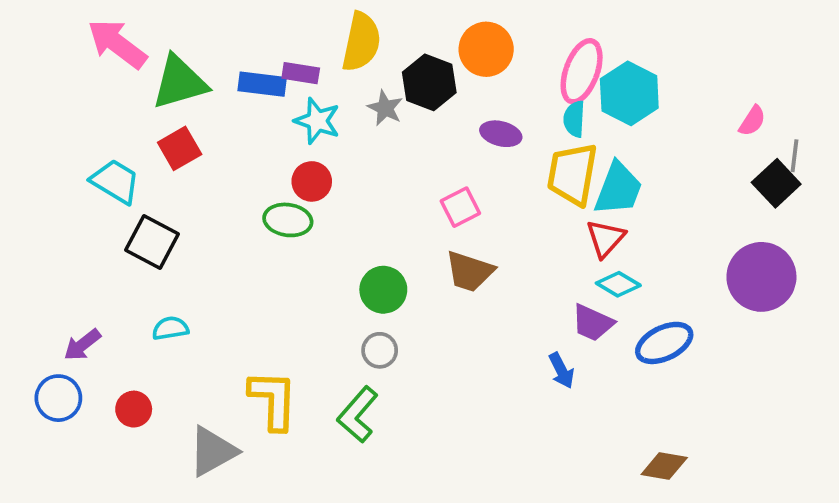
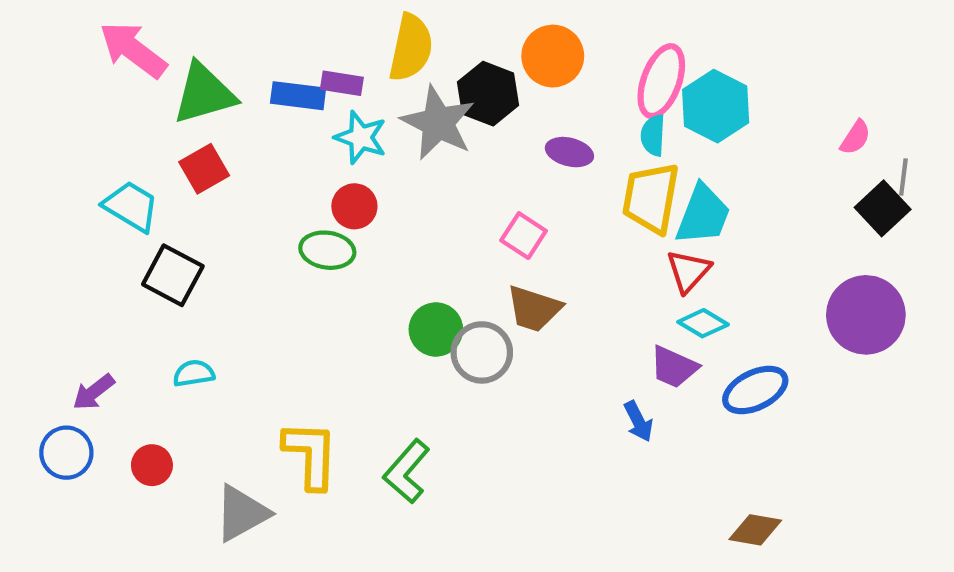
gray star: (385, 108) -> (438, 123), size x1.8
pink square: (460, 207) -> (524, 236), turned -30
gray circle: (380, 350) -> (482, 352), moved, size x1.5

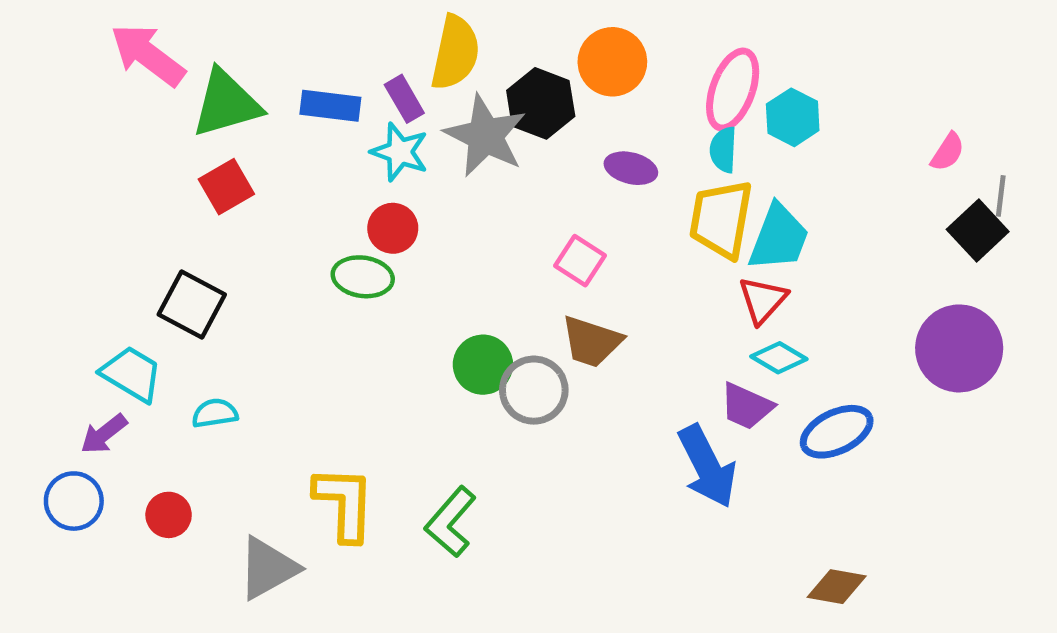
purple rectangle: (342, 83) -> (404, 99), moved, turned 51
cyan hexagon: (716, 106) -> (793, 117), size x0.7
cyan trapezoid: (131, 206) -> (132, 374), moved
blue arrow: (638, 421) -> (707, 466), size x1.8

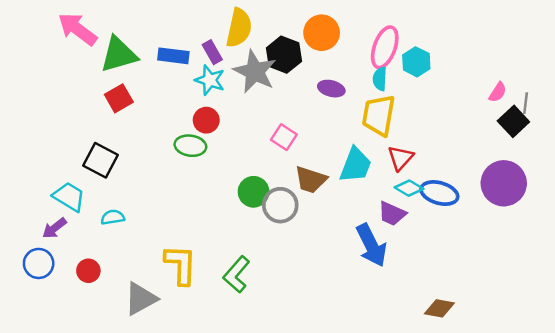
pink semicircle: (948, 152) -> (498, 92), moved
cyan trapezoid: (779, 238) -> (356, 165), moved
pink square: (580, 261) -> (284, 137), moved
blue ellipse: (837, 432) -> (439, 193), moved, turned 42

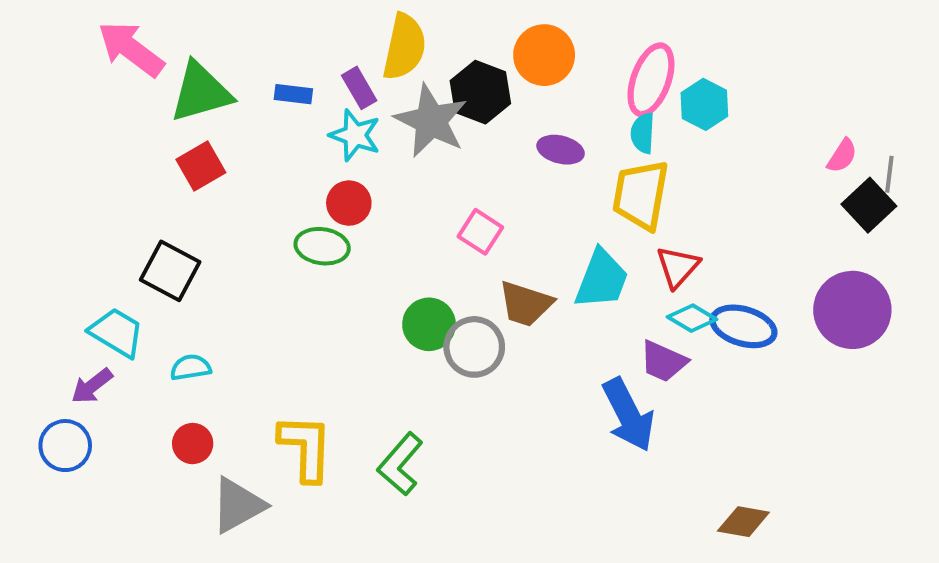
blue rectangle: (173, 56) -> (293, 94), size x0.7
red circle: (88, 271) -> (193, 444), moved

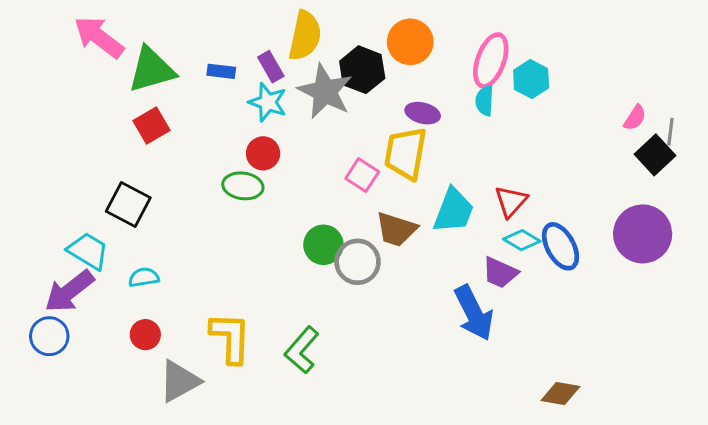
yellow trapezoid: (641, 195) -> (406, 153), moved
blue ellipse: (743, 326) -> (560, 246), turned 45
purple arrow: (92, 386) -> (69, 291), size x1.6

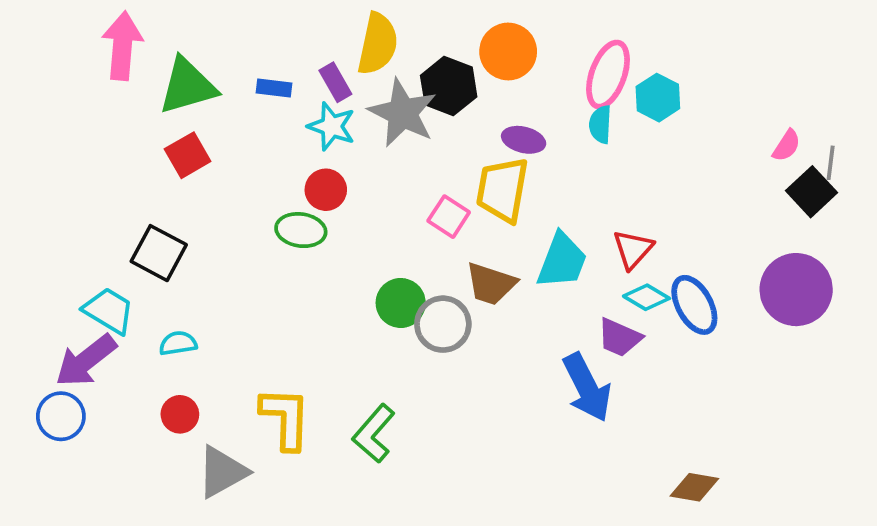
pink arrow: (99, 37) -> (122, 46), turned 58

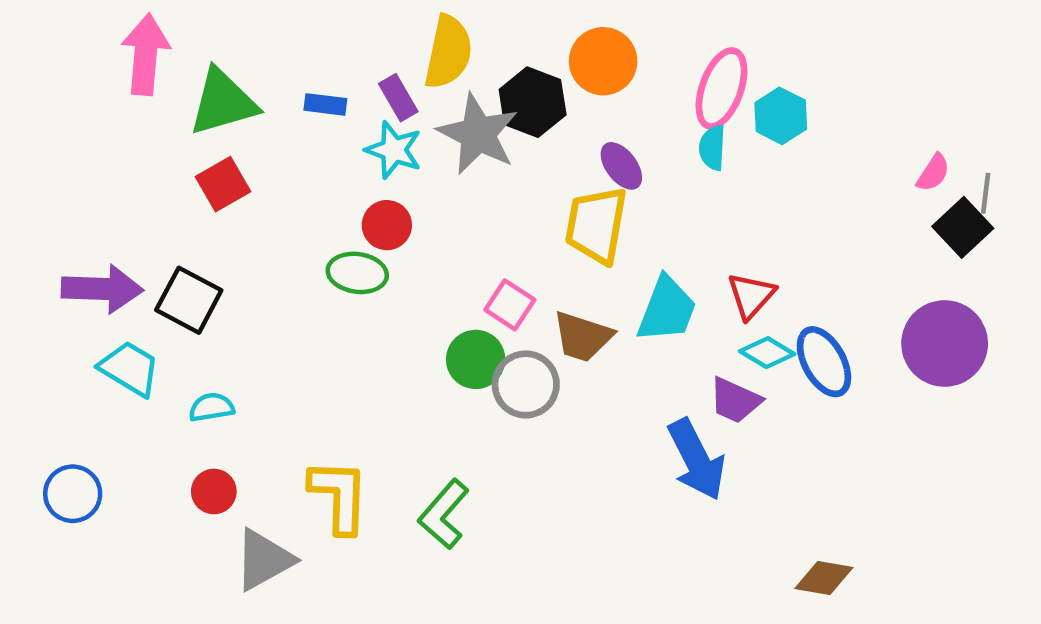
purple ellipse: (524, 140) -> (621, 166), turned 39
pink square: (449, 217) -> (510, 305), moved
purple arrow: (86, 361) -> (102, 289), moved, turned -140

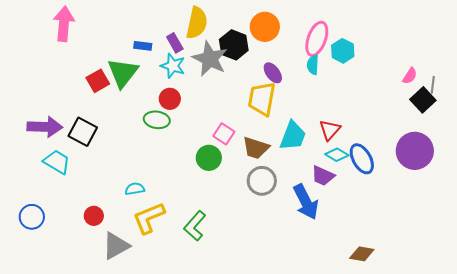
green triangle: (223, 102) -> (123, 73), moved, turned -36
gray circle: (526, 384) -> (262, 181), moved
cyan semicircle: (212, 407) -> (135, 189), moved
yellow L-shape: (339, 496) -> (149, 218), turned -114

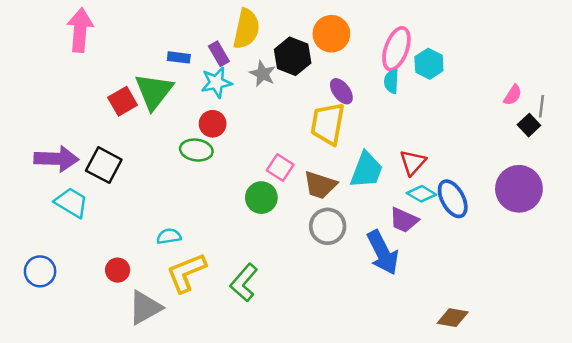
gray star: (210, 59) -> (263, 74), size x0.6
cyan star: (173, 66) -> (216, 83), turned -30
black square: (423, 100) -> (529, 125), size x0.7

